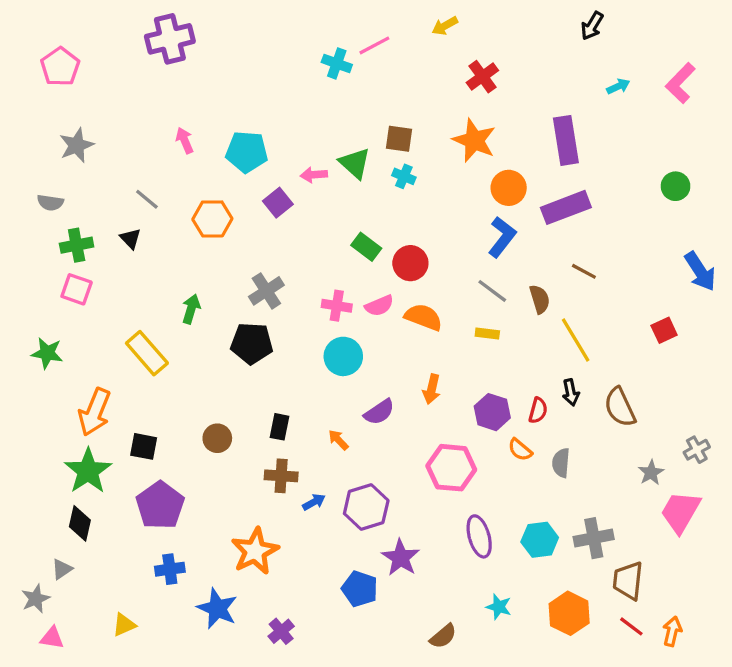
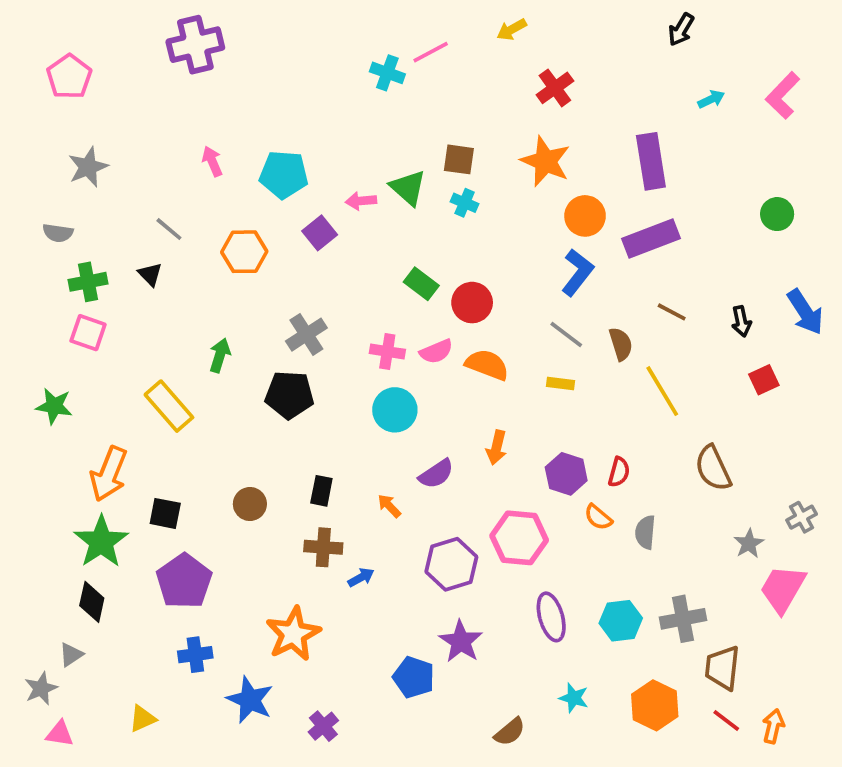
black arrow: (571, 392) -> (741, 321), moved
purple hexagon: (366, 507) -> (451, 564), moved

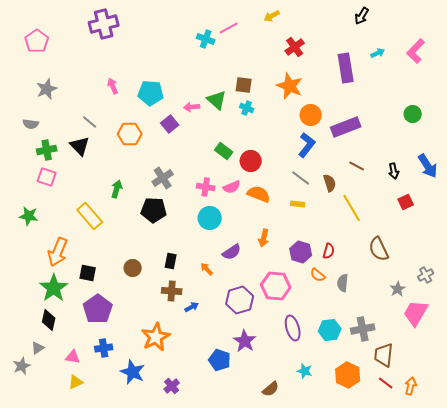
purple rectangle: (651, 161) -> (346, 68), moved
black triangle: (150, 274) -> (80, 146), size x1.5
pink triangle: (60, 734) -> (73, 357), moved

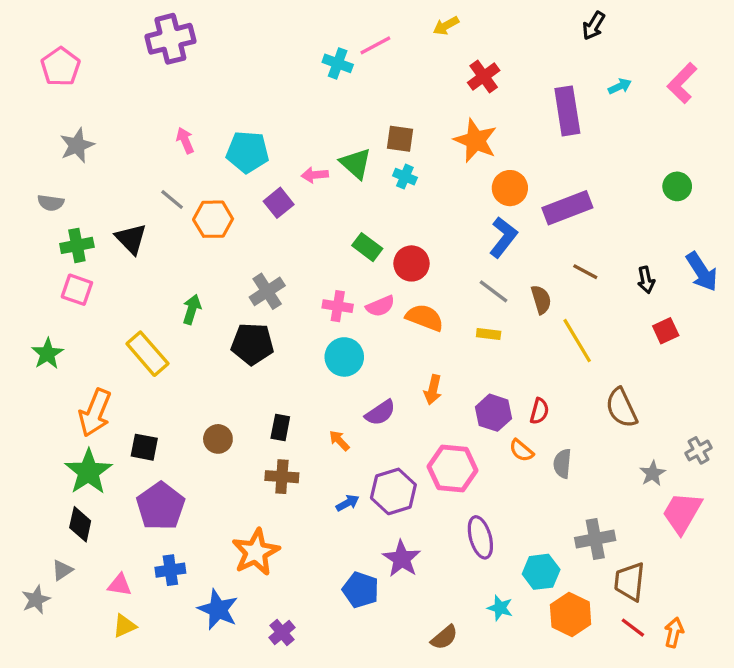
gray line: (90, 122) -> (172, 200), moved
green star: (29, 216) -> (47, 354), turned 30
blue arrow: (192, 307) -> (348, 503), moved
cyan hexagon: (330, 330) -> (541, 572), moved

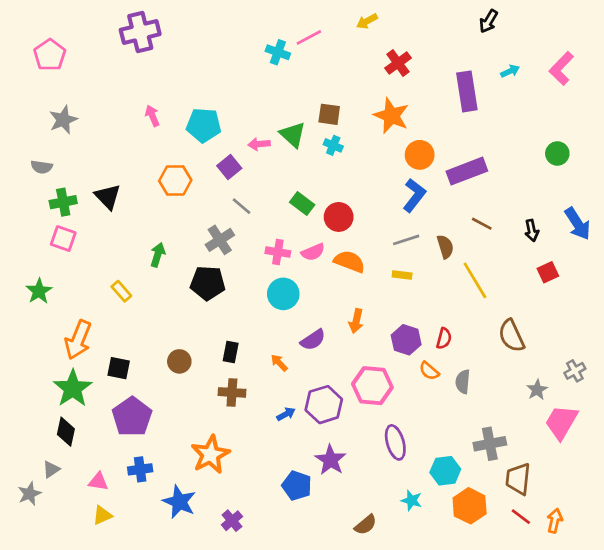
gray line: (172, 200) -> (241, 206), moved
gray line: (493, 291) -> (406, 240), turned -55
yellow rectangle: (147, 354) -> (121, 291), size x0.6

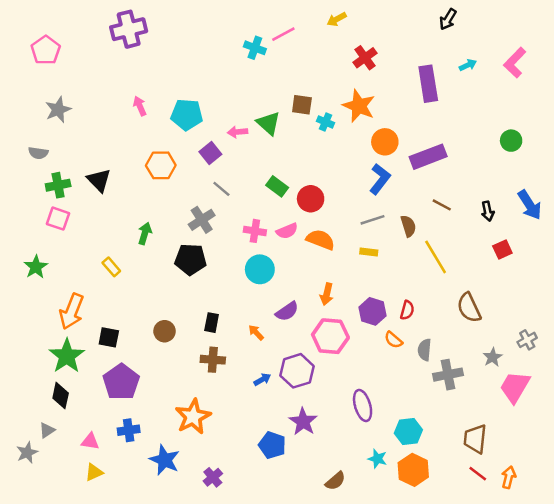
cyan cross: (333, 145) -> (325, 122), moved
pink hexagon: (372, 386) -> (330, 336), moved
gray cross: (490, 444) -> (448, 375), moved
orange hexagon: (470, 506) -> (413, 470), moved

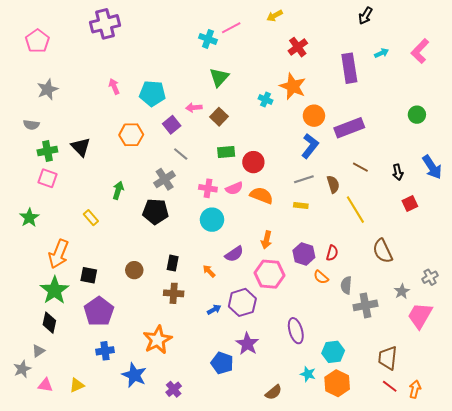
brown square: (302, 105) -> (219, 117), moved, turned 36
green triangle: (268, 123) -> (219, 77), moved, turned 30
green rectangle: (277, 186) -> (226, 152), turned -42
pink triangle: (90, 441) -> (45, 385), moved

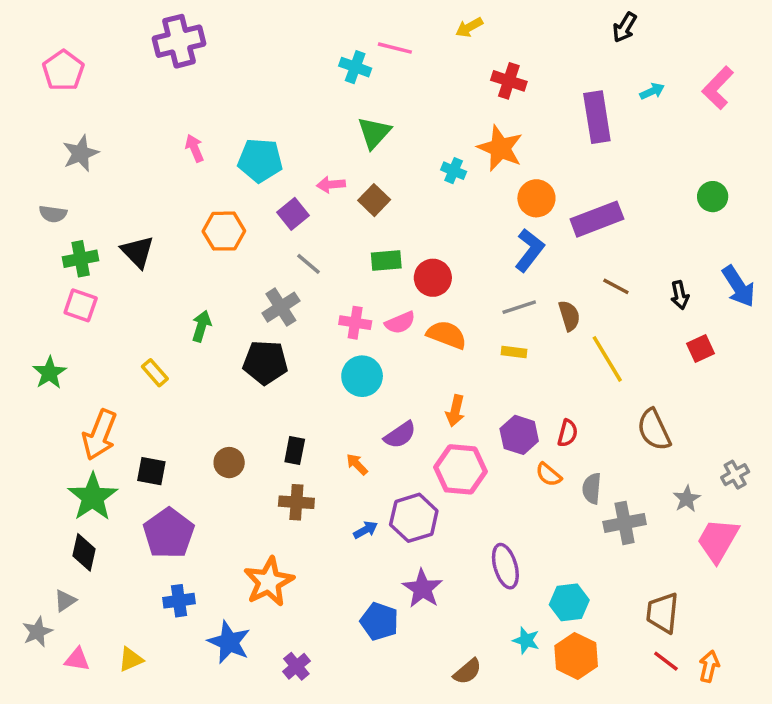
pink line: (231, 28) -> (395, 48), turned 42
red cross: (298, 47) -> (509, 81), turned -36

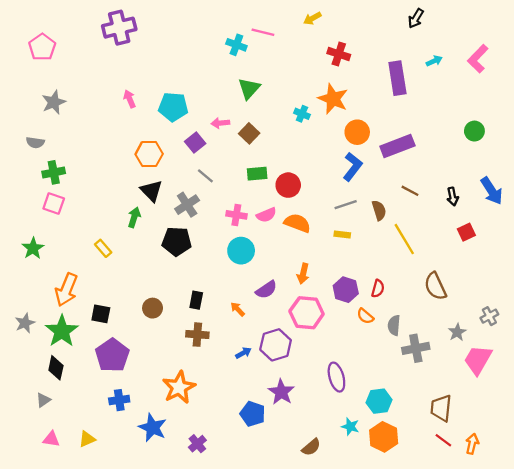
black triangle: (138, 252) -> (151, 191), moved
gray star: (37, 632) -> (25, 323), moved

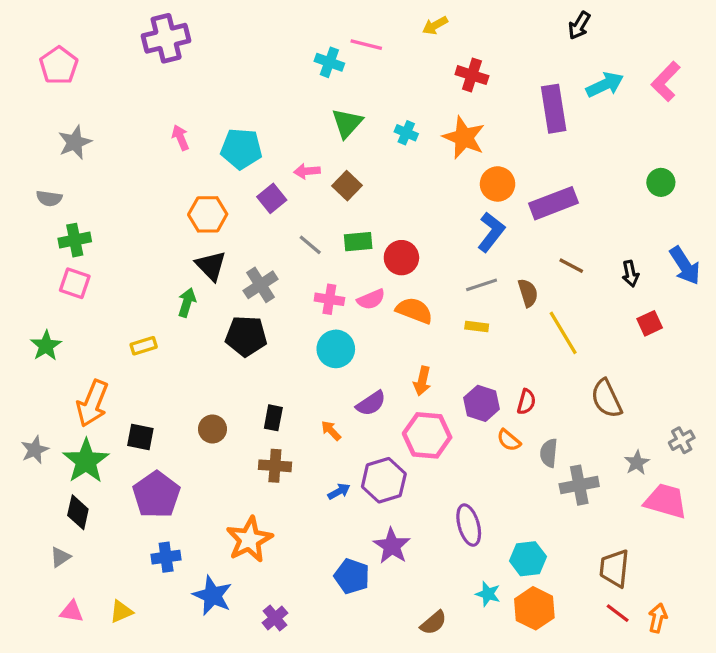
cyan arrow: (434, 61) -> (605, 85), size x1.6
cyan cross: (302, 114) -> (406, 133), moved
gray line: (205, 176) -> (310, 245), moved
yellow rectangle: (103, 248) -> (144, 346), turned -66
pink trapezoid: (478, 360) -> (666, 501), turned 76

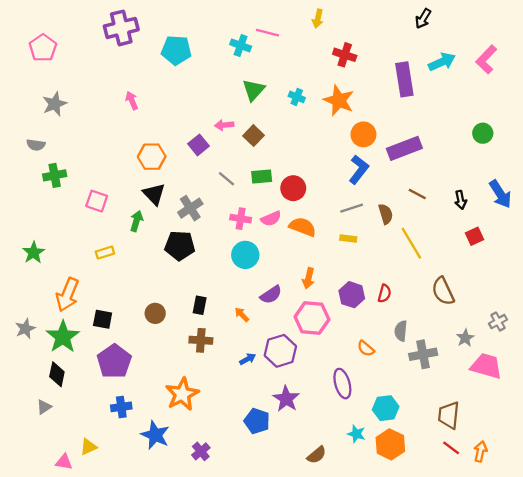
yellow arrow: (435, 25) -> (318, 19), turned -48
cyan pentagon: (241, 149) -> (176, 50), moved
pink square: (75, 283) -> (97, 201), moved
orange semicircle: (509, 440) -> (366, 348), moved
pink triangle: (72, 612) -> (64, 462), moved

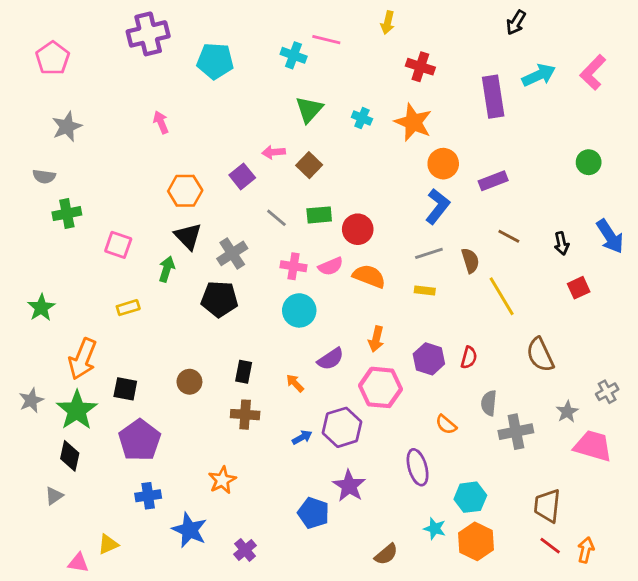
purple rectangle: (404, 148) -> (493, 181), size x0.7
orange star: (182, 394) -> (222, 480), size x0.7

